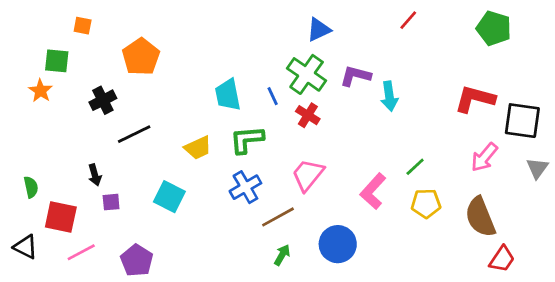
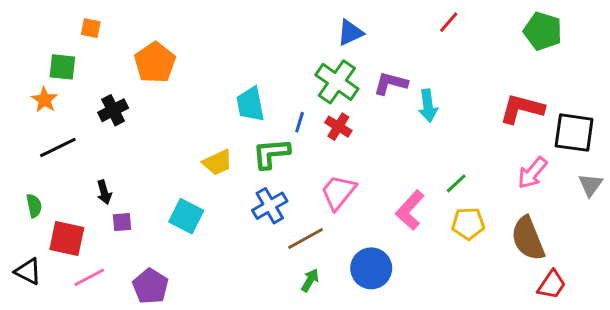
blue line: (273, 96) -> (300, 122), moved, turned 42
black line: (134, 134) -> (58, 147), moved

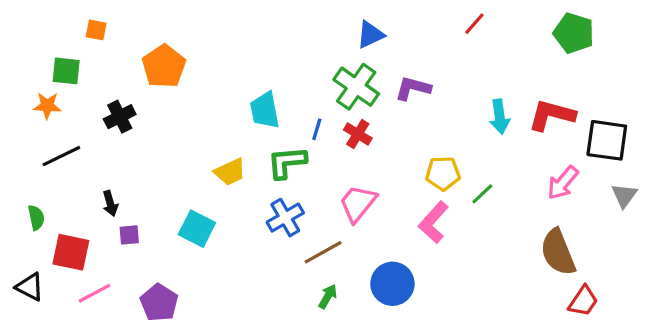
orange star: (44, 100) -> (47, 106), turned -30
cyan arrow: (428, 106) -> (500, 117), moved
yellow pentagon: (468, 224) -> (443, 173), moved

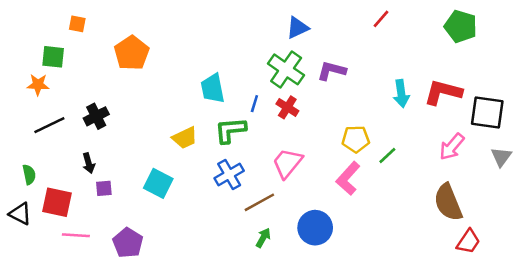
black cross: (120, 117) -> (96, 116), moved
black triangle: (30, 287) -> (20, 214), moved
pink line: (94, 293) -> (76, 235), turned 32

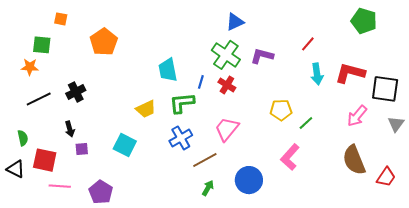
red line: (381, 19) -> (308, 44), moved
pink L-shape: (348, 178) -> (290, 157), moved
red trapezoid: (468, 242) -> (386, 177), moved

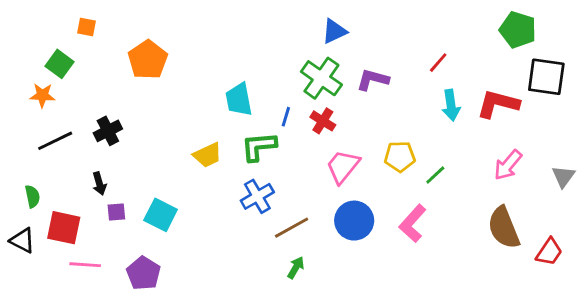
green square: (42, 45) -> (59, 64), turned 30
black square: (385, 89) -> (546, 77), moved
pink trapezoid: (227, 129) -> (343, 166), moved
cyan square: (125, 145) -> (161, 215), moved
blue circle: (249, 180) -> (354, 221), moved

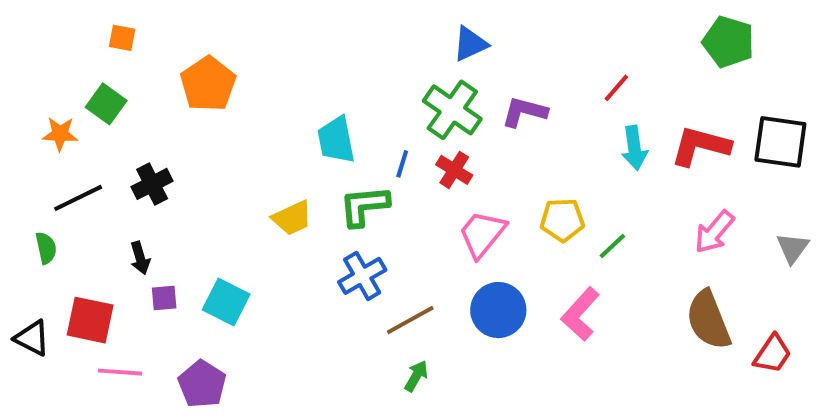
green square: (59, 64) -> (106, 104), moved
black square: (546, 77) -> (780, 142), moved
green semicircle: (32, 196) -> (46, 248), moved

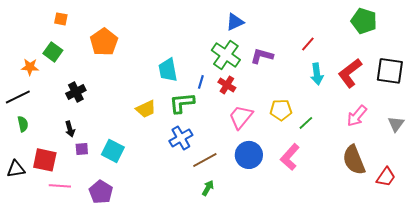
red L-shape: (700, 146) -> (350, 73), turned -52
black line: (78, 198) -> (18, 97), moved
black triangle: (32, 338) -> (16, 169), turned -36

